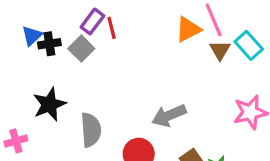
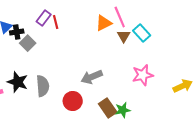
gray square: (81, 49) -> (28, 43), moved
black star: (49, 104) -> (18, 82), moved, turned -30

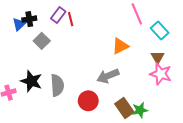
orange triangle: (104, 23) -> (120, 46), moved
black cross: (17, 32) -> (29, 19), moved
brown triangle: (124, 36) -> (158, 57), moved
pink star: (143, 75) -> (161, 74), turned 30

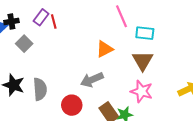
cyan rectangle: (160, 30) -> (145, 33), turned -42
brown triangle: (158, 57) -> (143, 61), size x1.5
pink star: (161, 74) -> (142, 91), moved

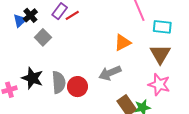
black cross: (11, 21) -> (30, 15), turned -32
red line: (54, 21) -> (72, 15), turned 72
red circle: (72, 105) -> (77, 87), moved

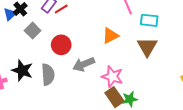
gray arrow: (110, 73) -> (84, 64), moved
pink star: (159, 84) -> (112, 77), moved
red circle: (77, 87) -> (61, 45), moved

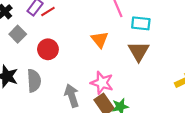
orange triangle: (110, 36) -> (100, 40), turned -42
gray arrow: (84, 64) -> (72, 96), moved, turned 95

